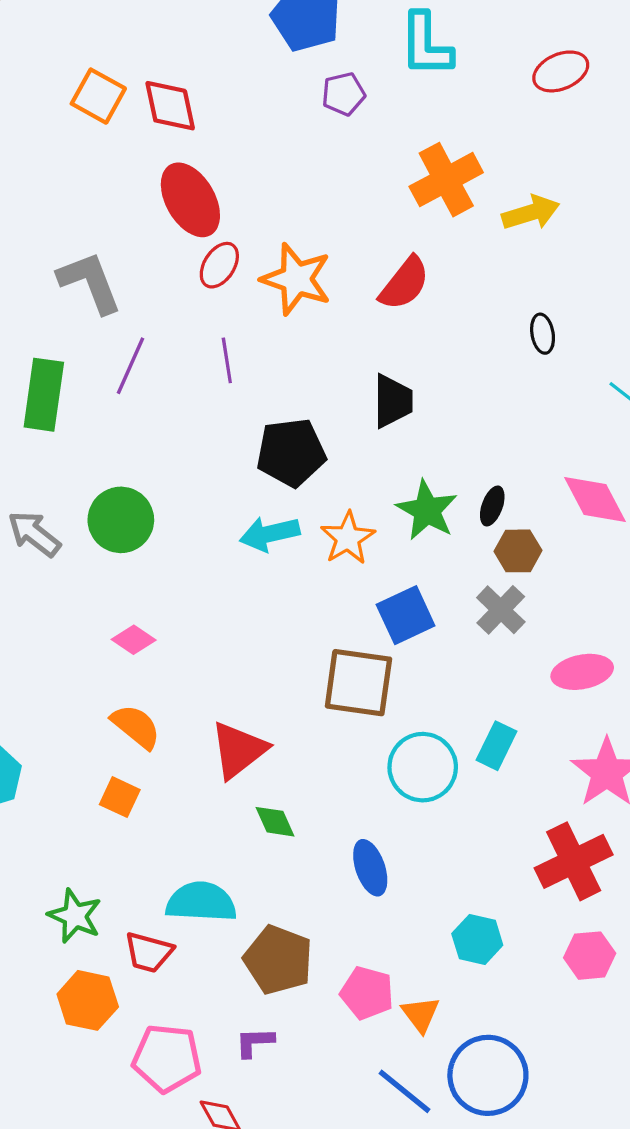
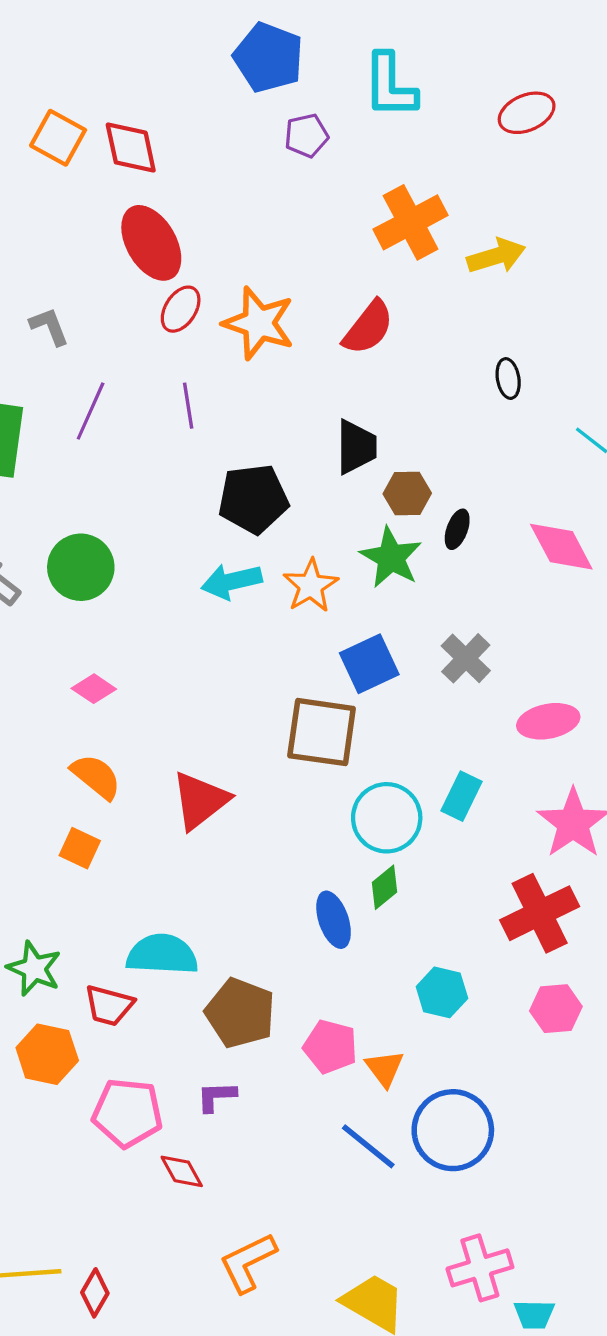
gray L-shape: (90, 282) -> (49, 326), size x0.6
black ellipse: (492, 506) -> (457, 529), moved
brown hexagon: (518, 551) -> (407, 493), moved
green diamond: (275, 822) -> (384, 887), moved, turned 75

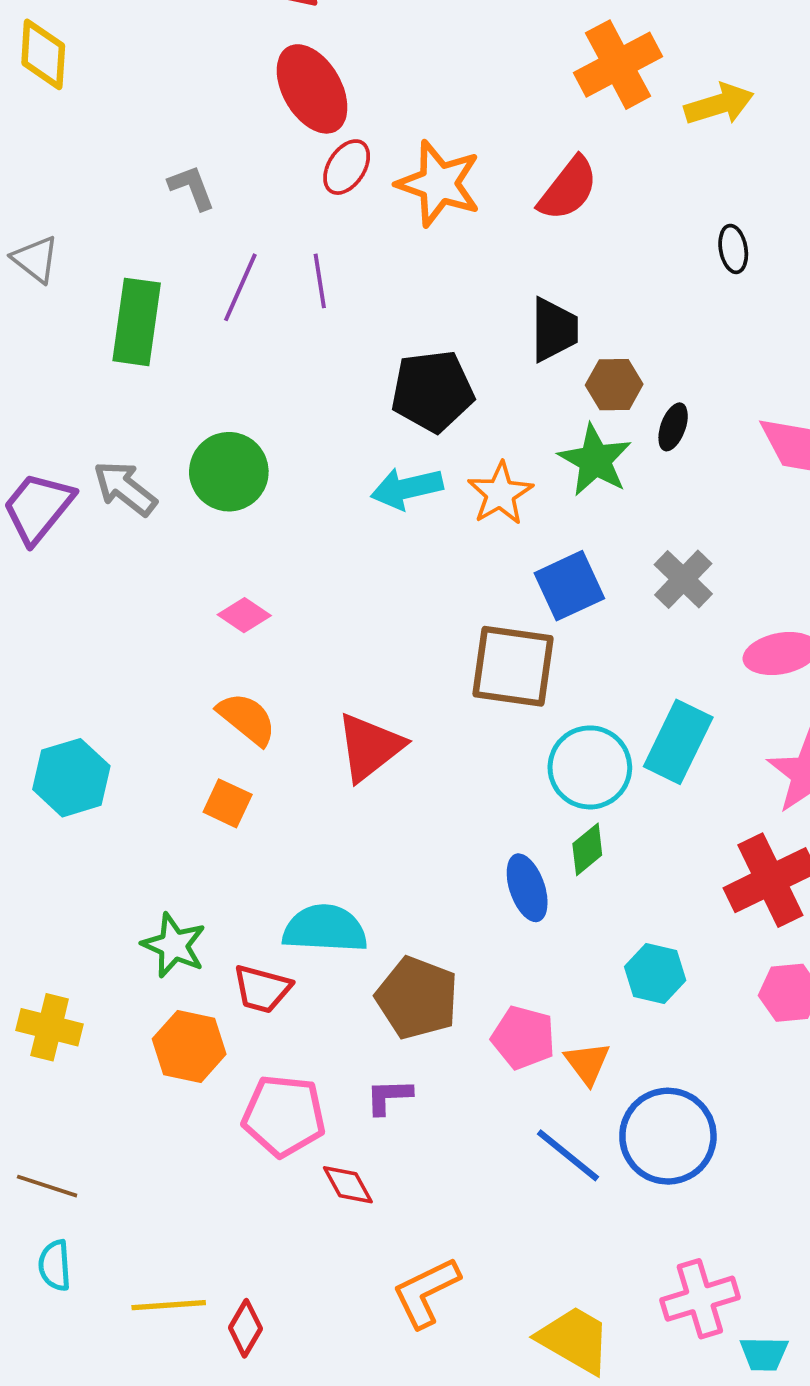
purple line: (188, 406) -> (320, 281), moved
cyan rectangle: (461, 796) -> (678, 742), size x1.4

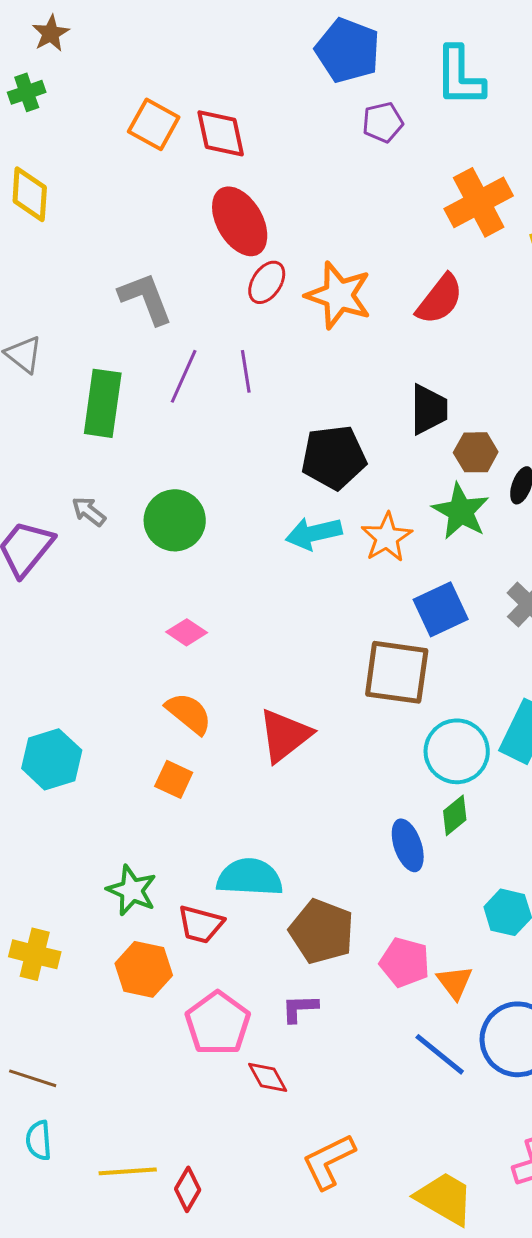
gray L-shape: (192, 188) -> (146, 298), size x1.5
gray arrow: (125, 488) -> (89, 511), moved, size x0.7
pink pentagon: (284, 1116) -> (218, 1023), turned 30

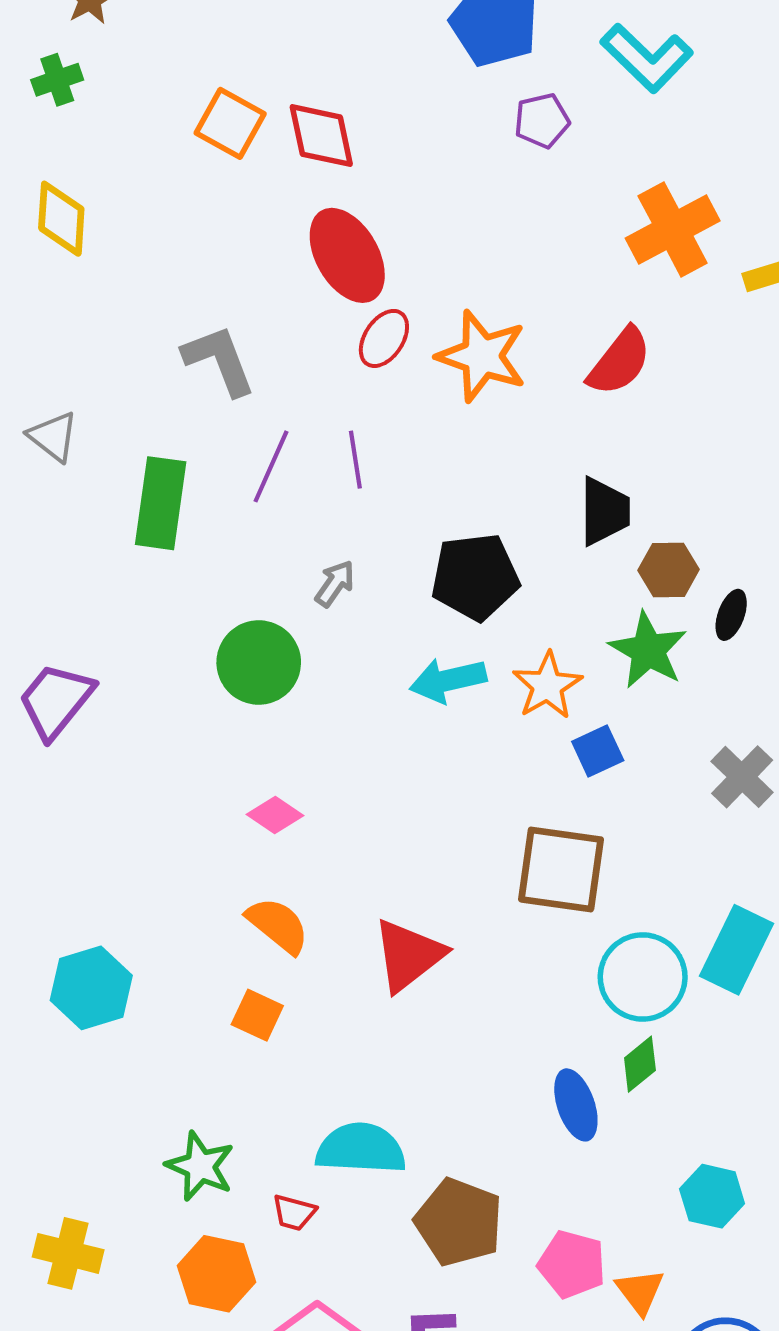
cyan L-shape: (460, 76) -> (647, 58), turned -46
gray arrow: (89, 511) -> (335, 584), moved, turned 87
blue square: (441, 609) -> (598, 751), moved, size x0.7
red trapezoid: (201, 924) -> (294, 1213), size x0.7

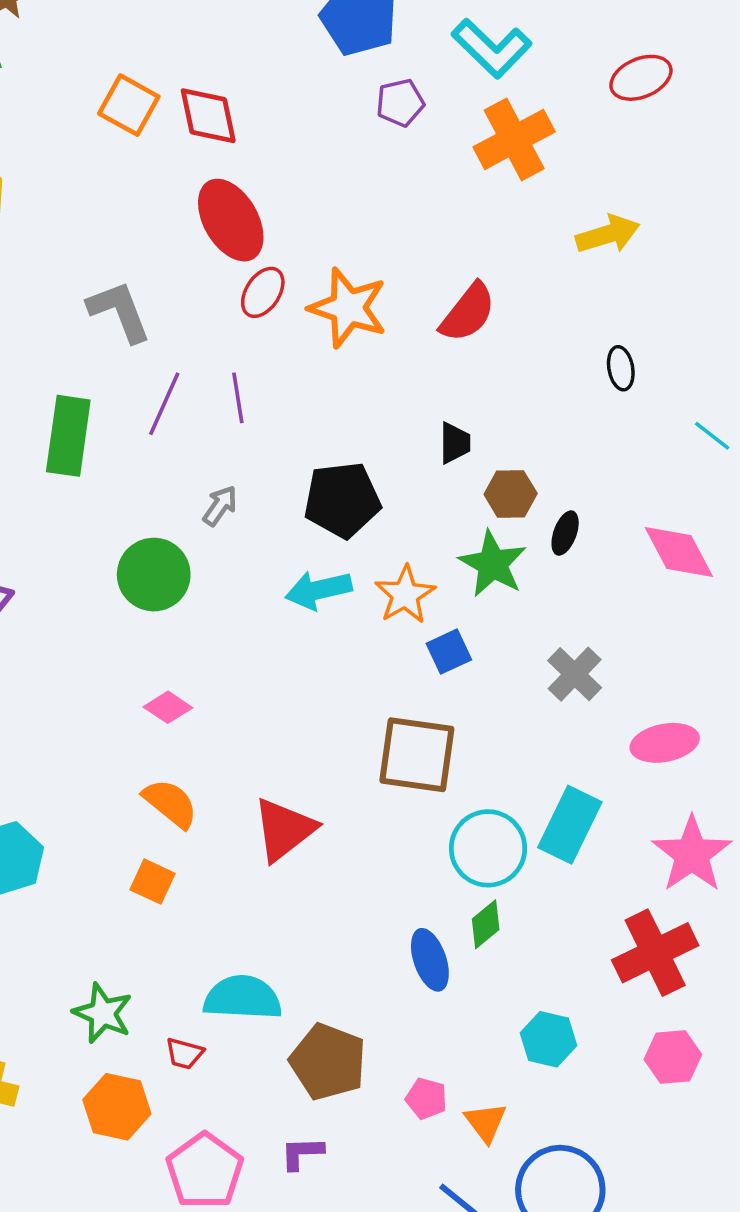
orange cross: (673, 230) -> (514, 139), moved
black trapezoid: (605, 511) -> (455, 443), size x0.7
pink pentagon: (572, 1264) -> (426, 1099), size x0.7

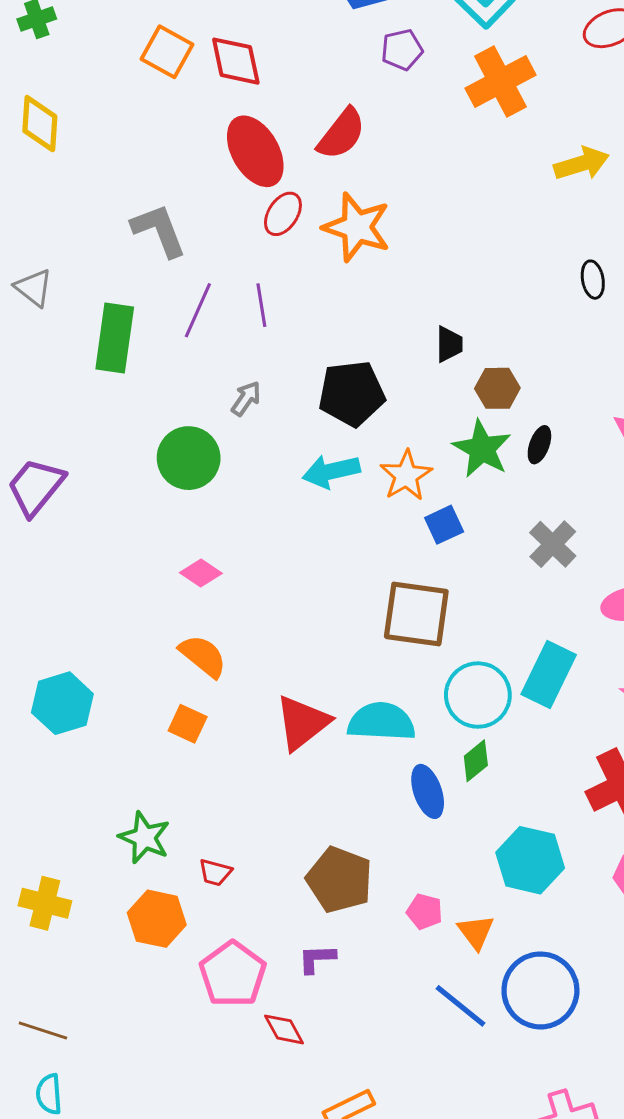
red semicircle: (468, 313) -> (341, 134), moved
black ellipse: (565, 533) -> (539, 445), moved
red triangle: (284, 829) -> (302, 723), moved
cyan semicircle: (243, 998) -> (381, 722), moved
cyan hexagon: (548, 1039) -> (530, 860), size x1.4

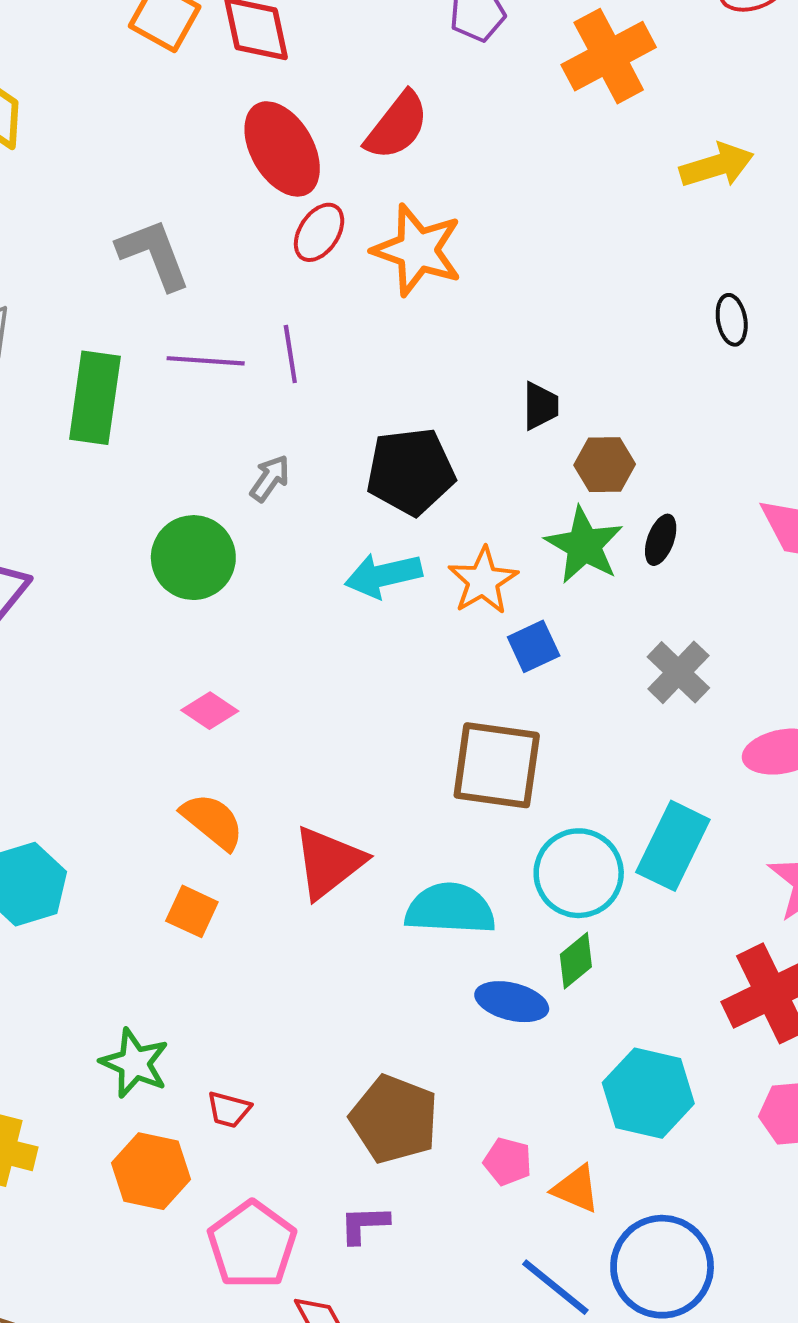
purple line: (198, 310) -> (206, 361), turned 70
red triangle: (302, 723) -> (329, 862), moved
blue ellipse: (428, 791) -> (512, 1002), turned -57
orange triangle: (476, 932) -> (576, 1189), turned -30

